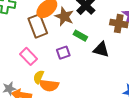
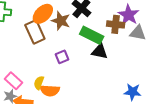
green rectangle: (80, 36) -> (92, 35), moved, size x1.6
pink rectangle: (28, 56) -> (13, 81), moved

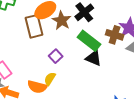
purple square: (62, 57) -> (56, 56), turned -32
yellow semicircle: (39, 83) -> (50, 79), moved

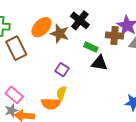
brown rectangle: (34, 26) -> (16, 48), moved
green rectangle: (89, 41) -> (91, 47), size x0.6

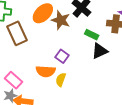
black triangle: (99, 63) -> (100, 51), turned -36
orange semicircle: (51, 104) -> (46, 71), moved

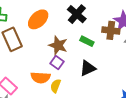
brown star: (61, 20) -> (58, 45), moved
black triangle: (100, 51) -> (88, 68), moved

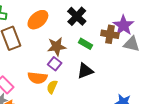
brown star: (58, 45) -> (57, 47), turned -30

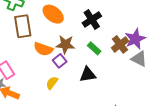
orange ellipse: (38, 20) -> (53, 14), turned 65
brown cross: (110, 34) -> (120, 44), turned 30
orange semicircle: (37, 78) -> (43, 49), moved

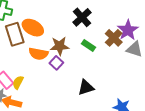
orange ellipse: (53, 14) -> (33, 28), moved
black triangle: (88, 75) -> (86, 87), moved
yellow semicircle: (52, 83) -> (18, 82), moved

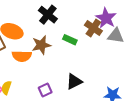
black cross: (82, 17) -> (48, 15), moved
purple square: (56, 63) -> (45, 90), moved, turned 32

